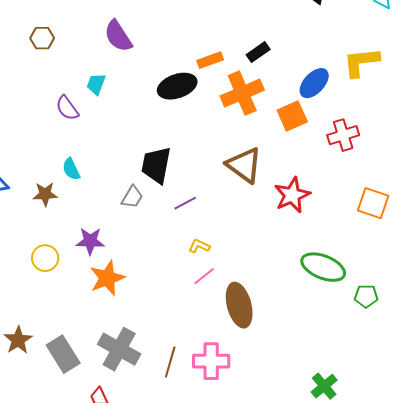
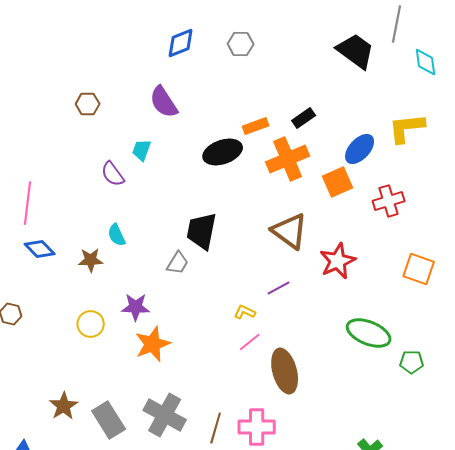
purple line: (185, 203) -> (279, 288), moved

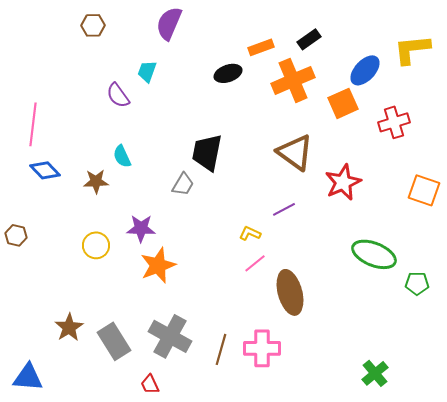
purple semicircle: (164, 102) -> (169, 23), turned 56
black ellipse: (223, 152) -> (228, 73), size x0.7

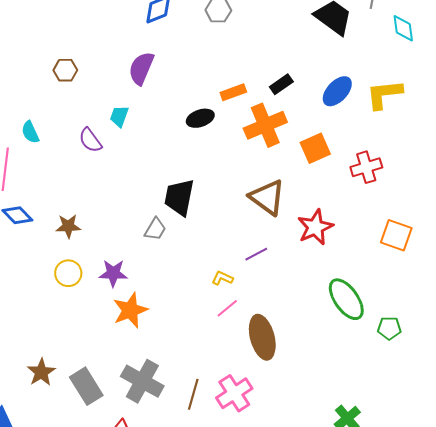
blue ellipse: (365, 70) -> (337, 91), moved
cyan semicircle: (122, 156) -> (30, 132), moved
yellow circle: (96, 245) -> (68, 273), moved
green ellipse: (374, 254) -> (346, 299), turned 33
pink cross: (262, 348) -> (234, 393), turned -33

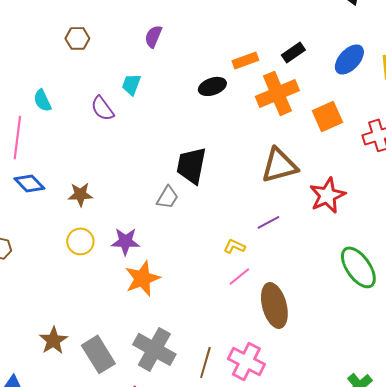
purple semicircle: (141, 68) -> (153, 36), size x0.7
brown triangle: (267, 197) -> (279, 165), turned -51
pink cross: (234, 393) -> (246, 361), turned -30

